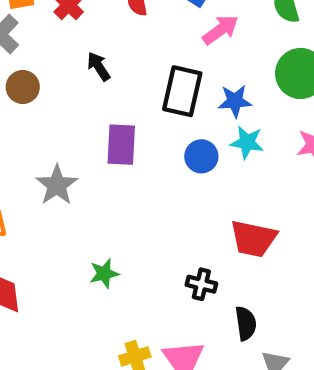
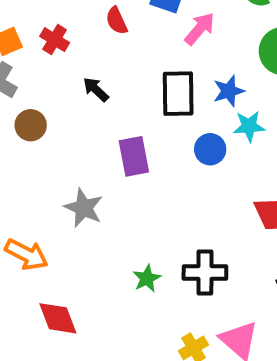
black cross: (201, 284) -> (205, 273), moved, size x1.5

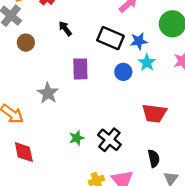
black rectangle: (178, 94) -> (110, 38), turned -75
cyan star: (249, 126) -> (147, 63), turned 30
black cross: (205, 273) -> (109, 140), turned 30

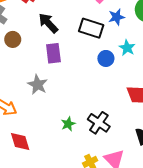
black arrow: (65, 29) -> (48, 23), size x1.5
blue star: (139, 41) -> (116, 17), moved
purple rectangle: (80, 69) -> (53, 53), moved

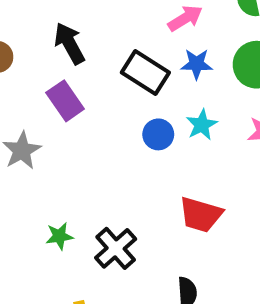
purple rectangle: (53, 53) -> (65, 101), turned -42

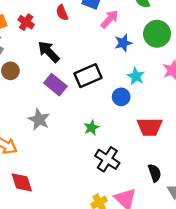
black rectangle: (145, 72) -> (88, 76), moved, turned -40
blue circle: (158, 134) -> (121, 97), moved
green star: (59, 236) -> (91, 128), moved

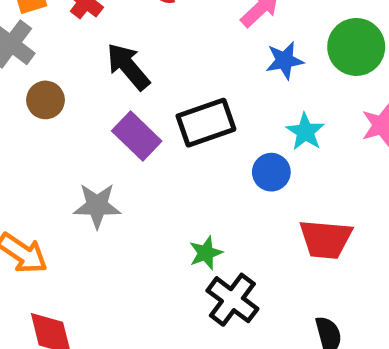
gray star: (39, 119) -> (97, 206), turned -30
green star: (91, 128) -> (206, 253), moved

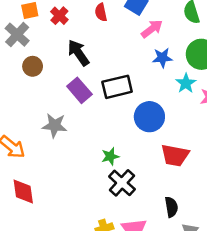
cyan star: (305, 132) -> (186, 83), moved
blue circle: (271, 172) -> (149, 117), size x1.5

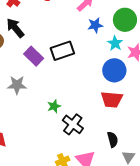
black arrow: (78, 53) -> (15, 28), moved
blue circle: (149, 117) -> (114, 70), moved
green star: (110, 156) -> (54, 106), moved

